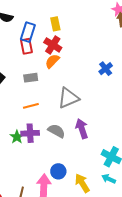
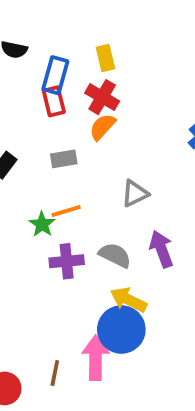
gray triangle: (68, 98) -> (135, 194), size x0.7
green star: (17, 137) -> (42, 224), moved
blue circle: (58, 171) -> (121, 330), size x1.6
yellow arrow: (82, 183) -> (128, 300), moved, turned -30

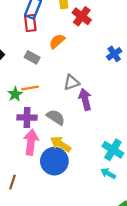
red cross: (102, 97) -> (82, 16), moved
gray rectangle: (64, 159) -> (32, 57), turned 32
purple arrow: (161, 249) -> (85, 99), moved
pink arrow: (96, 358) -> (31, 142), moved

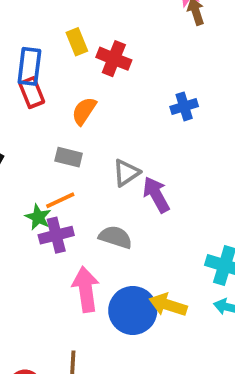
blue cross: (114, 54) -> (184, 106), turned 32
gray rectangle: (32, 57) -> (69, 157), moved
purple cross: (27, 117) -> (56, 235), moved
yellow arrow: (61, 144) -> (168, 305), moved

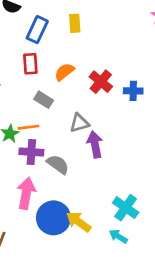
red cross: (114, 59) -> (101, 82), moved
red rectangle: (32, 93) -> (30, 64), moved
purple cross: (56, 235) -> (31, 152), moved

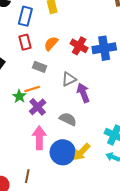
blue cross: (133, 91) -> (104, 48), size x1.6
purple cross: (31, 152) -> (38, 107), turned -36
gray semicircle: (58, 164) -> (68, 119), moved
yellow arrow: (79, 222) -> (82, 152), turned -72

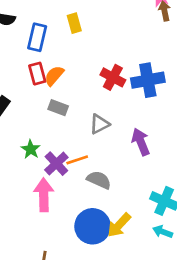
orange semicircle: (51, 44) -> (54, 76), moved
orange line: (32, 89) -> (77, 160), moved
purple arrow: (83, 93) -> (141, 142), moved
pink arrow: (39, 138) -> (44, 195), moved

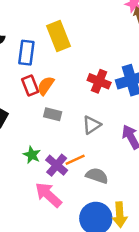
yellow rectangle: (74, 23) -> (59, 36), size x1.6
pink arrow: (44, 195) -> (48, 195), turned -40
yellow arrow: (119, 225) -> (120, 215), turned -40

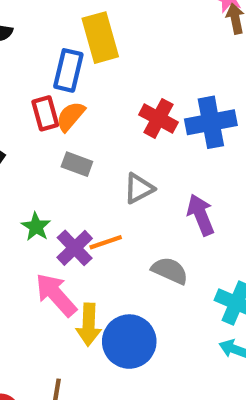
blue rectangle: (26, 53) -> (68, 70), moved
gray semicircle: (97, 176) -> (170, 271), moved
yellow arrow: (120, 215) -> (89, 325), moved

